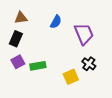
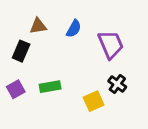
brown triangle: (21, 18) -> (38, 26), moved
purple square: (18, 62) -> (16, 89), moved

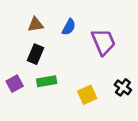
black rectangle: (21, 51) -> (36, 54), moved
black cross: (117, 84) -> (123, 87), moved

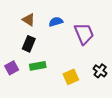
brown triangle: (36, 25) -> (29, 20), turned 40
blue semicircle: (69, 27) -> (56, 22), turned -136

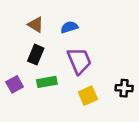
purple trapezoid: (84, 34) -> (79, 61), moved
black cross: (100, 71) -> (124, 88), turned -32

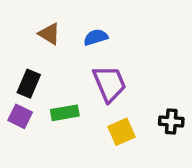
black rectangle: (36, 55) -> (29, 84), moved
purple square: (15, 84) -> (20, 116), turned -35

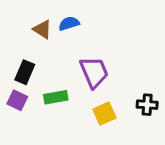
blue semicircle: (96, 37) -> (69, 24), moved

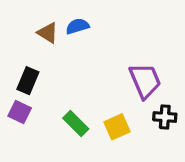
purple trapezoid: (94, 72) -> (145, 81), moved
green rectangle: (56, 97) -> (76, 124), moved, turned 55

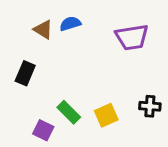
purple trapezoid: (145, 81) -> (132, 37), moved, turned 104
purple square: (20, 112) -> (43, 130), moved

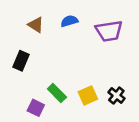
blue semicircle: (70, 24) -> (69, 21), moved
black cross: (150, 106) -> (116, 95), moved, turned 35

